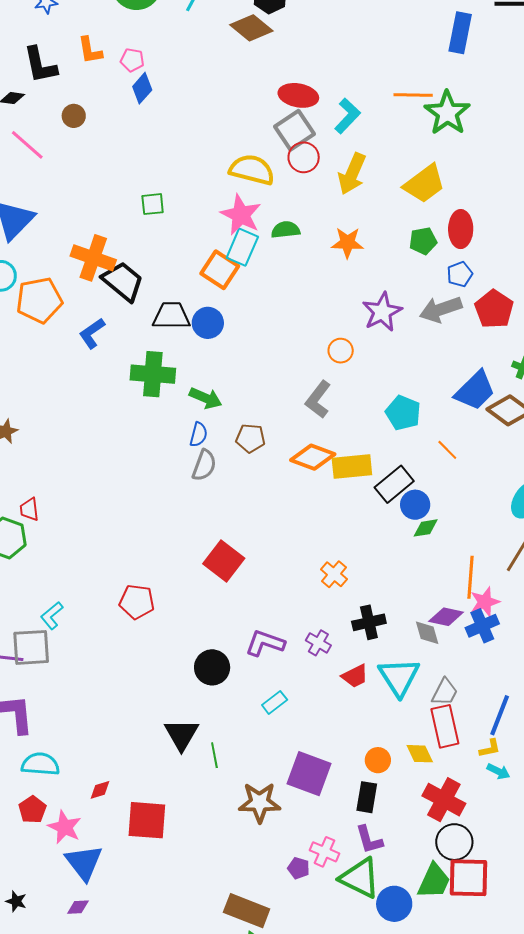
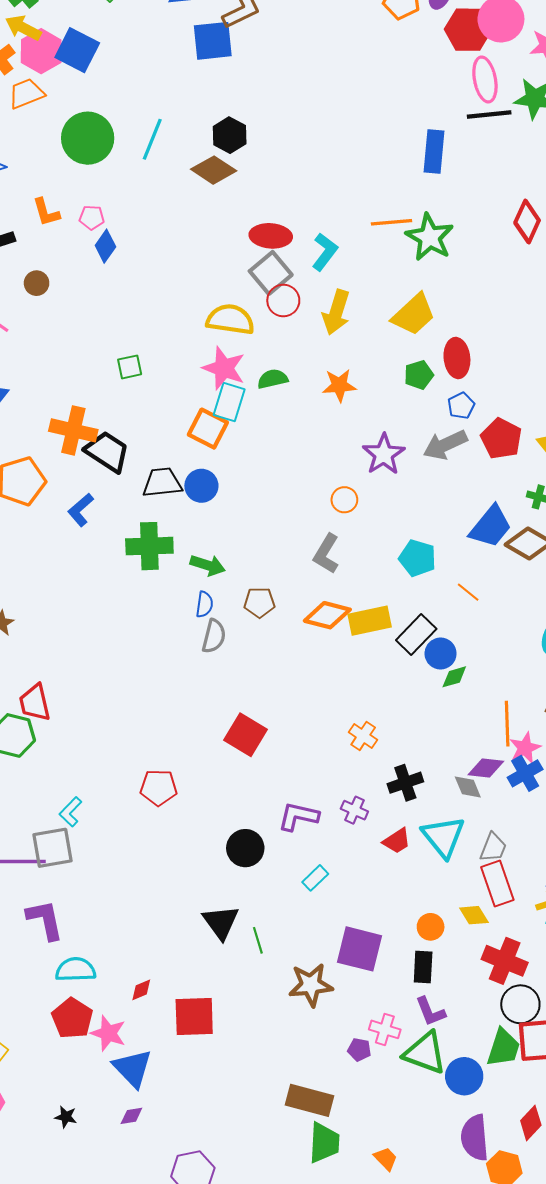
red trapezoid: (29, 509) -> (35, 703), size x1.5
red pentagon: (32, 810) -> (72, 1018), size x1.4

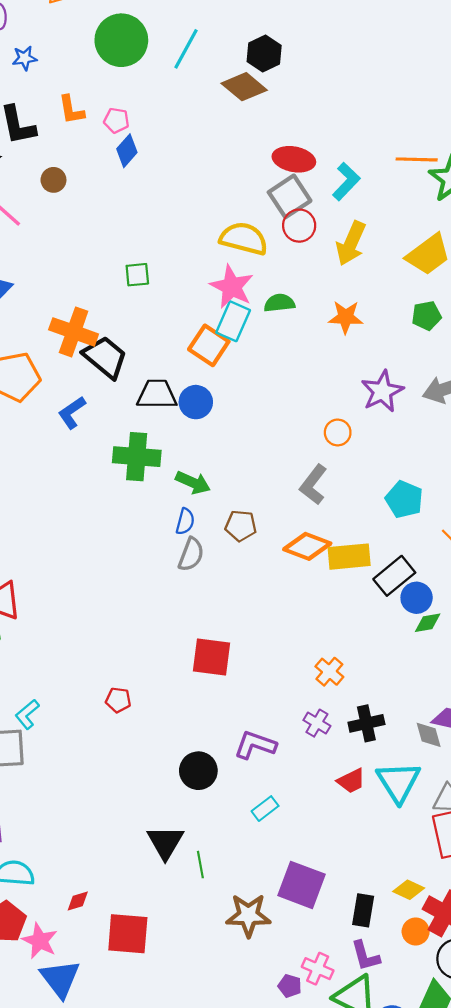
red square: (245, 735) -> (212, 657), turned -30
red pentagon: (159, 788) -> (118, 700), size x0.7
purple cross: (354, 810) -> (317, 723), moved
yellow diamond: (474, 915) -> (409, 890), moved, turned -40
orange circle: (431, 927) -> (416, 932), moved

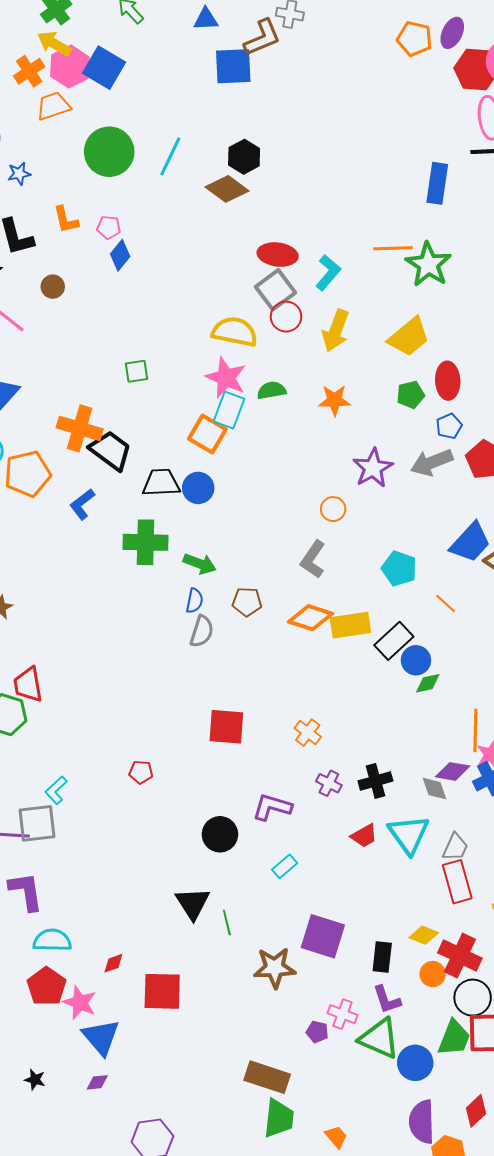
orange cross: (329, 672) -> (308, 733), moved

